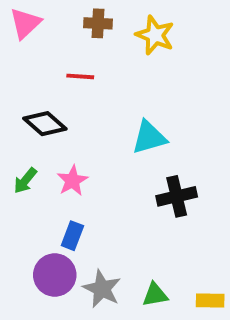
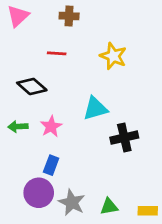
yellow star: (155, 35) -> (113, 56), moved
cyan triangle: (149, 137) -> (95, 109), moved
green arrow: (25, 181) -> (18, 127), turned 48

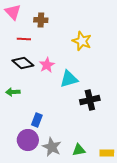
pink triangle: (18, 16) -> (13, 12), turned -30
brown cross: (69, 16) -> (41, 20), moved
red line: (57, 53) -> (24, 39), moved
pink star: (51, 127) -> (47, 65), moved

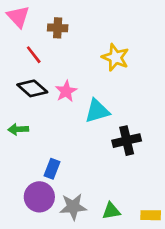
red line: (24, 39) -> (34, 55), turned 48
gray star: (52, 147) -> (73, 207), turned -30

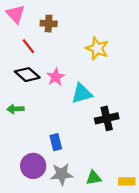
blue rectangle: (52, 169) -> (56, 142), moved, turned -35

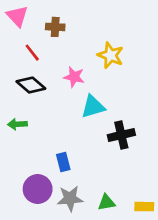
pink star: (56, 77) -> (74, 77), moved, turned -30

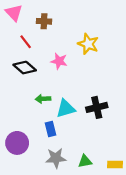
cyan triangle: (93, 107) -> (66, 108), moved
green arrow: (17, 124) -> (43, 99), moved
purple circle: (38, 189) -> (17, 143), moved

